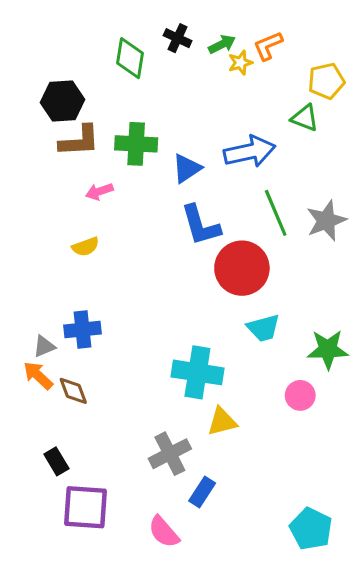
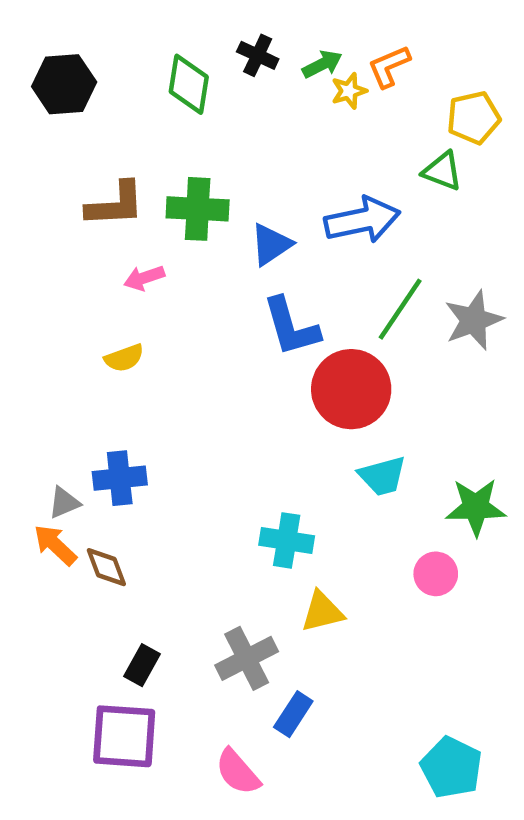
black hexagon: (63, 101) -> (64, 84), moved
green line: (276, 213) -> (400, 309), turned 57
cyan cross: (197, 372) -> (287, 540), size x0.7
black rectangle: (56, 461) -> (142, 665), moved, turned 60

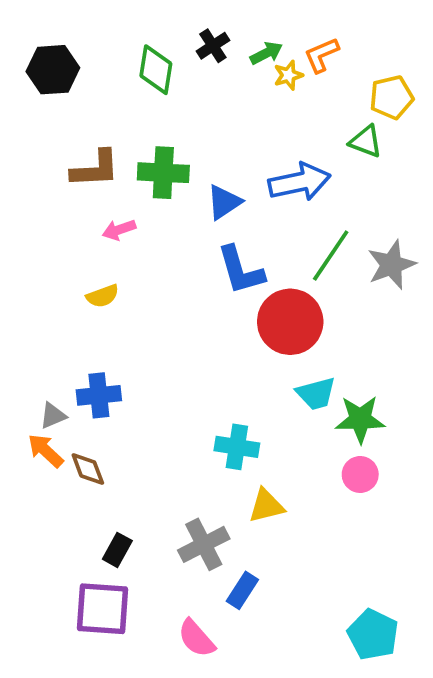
black cross: (258, 55) -> (213, 46), turned 32
green star: (476, 507) -> (360, 419), moved

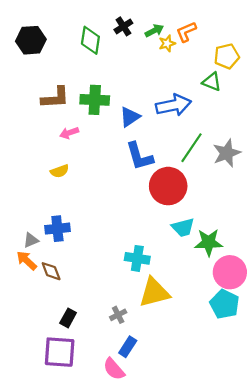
pink circle: (360, 474) -> (230, 272), moved, size x1.6
yellow triangle: (266, 506) -> (154, 292), size x1.5
gray cross: (204, 544) -> (118, 315), size x0.6
blue rectangle: (242, 590) -> (128, 347), moved
cyan pentagon: (373, 635) -> (225, 304), moved

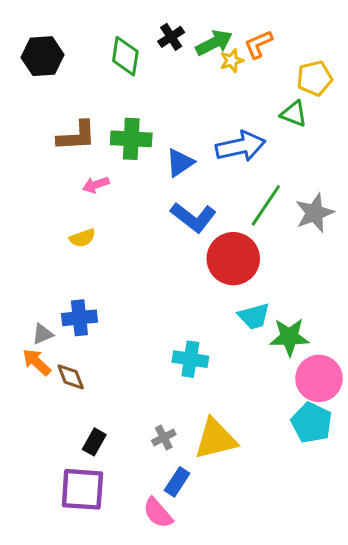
green arrow: (154, 31) -> (214, 43), size x1.4
blue L-shape: (139, 156) -> (193, 217), turned -36
yellow triangle: (154, 292) -> (215, 439), moved

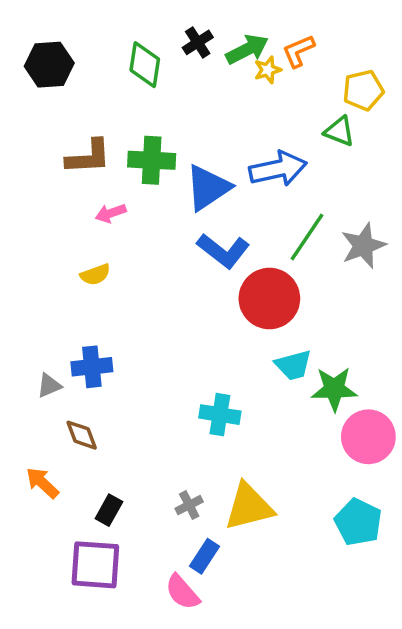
blue triangle: (180, 163) -> (208, 188), size x1.4
orange arrow: (37, 362) -> (42, 483), moved
cyan pentagon: (312, 423) -> (358, 522), moved

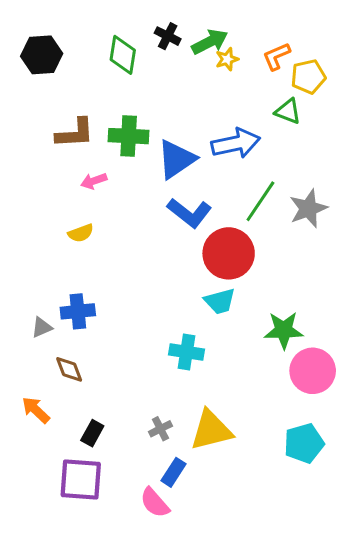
black cross: (198, 42) -> (168, 36), turned -30
orange L-shape: (298, 51) -> (276, 56), moved
cyan trapezoid: (293, 365) -> (220, 301), moved
cyan pentagon: (358, 522) -> (304, 443), turned 30

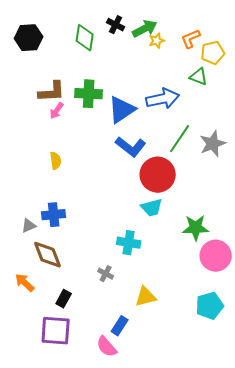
pink arrow: (94, 181) -> (57, 111), moved, turned -36
yellow semicircle: (81, 233) -> (56, 161), turned -78
brown diamond: (69, 369) -> (48, 255), size x1.5
gray cross: (160, 429) -> (106, 274), moved, turned -35
yellow triangle: (211, 430) -> (146, 297), size x0.7

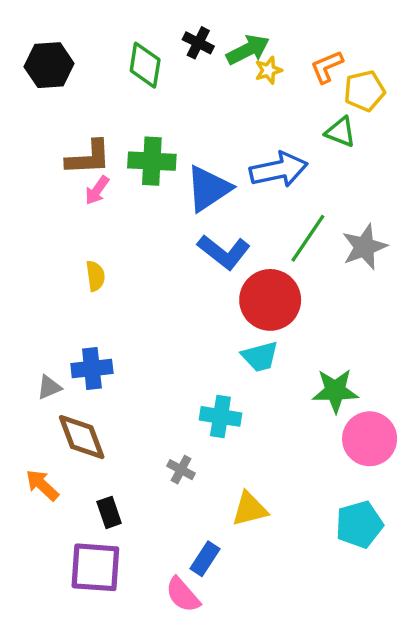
black rectangle: (64, 299) -> (109, 512), turned -48

